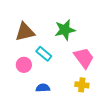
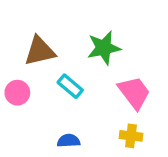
pink circle: (24, 65) -> (17, 93), moved

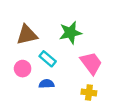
pink circle: (17, 93) -> (23, 69), moved
blue semicircle: (69, 141) -> (46, 84), moved

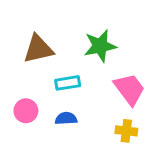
cyan rectangle: (48, 59) -> (68, 83), turned -49
pink circle: (23, 69) -> (26, 111), moved

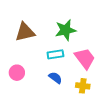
cyan rectangle: (68, 83) -> (55, 54), moved
blue semicircle: (66, 119) -> (55, 78), moved, turned 40

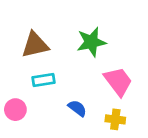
cyan rectangle: (55, 54) -> (44, 80), moved
pink circle: (17, 73) -> (15, 110), moved

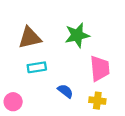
pink trapezoid: (118, 81) -> (100, 68), turned 32
pink circle: (15, 110) -> (13, 102), moved

